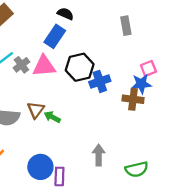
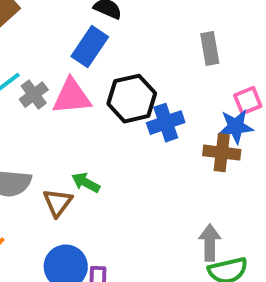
gray rectangle: (126, 26) -> (210, 49), moved
brown triangle: (36, 110) -> (58, 203), moved
gray arrow: (99, 155) -> (210, 243), moved

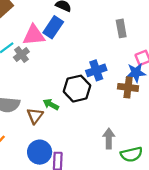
pink triangle: (72, 97) -> (34, 35), moved
black hexagon: (132, 99) -> (77, 89), moved
gray arrow: (210, 243) -> (109, 138), moved

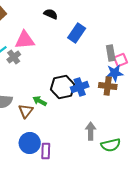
blue rectangle: (53, 27) -> (77, 33), moved
gray rectangle: (121, 28) -> (111, 53), moved
blue cross: (96, 70) -> (80, 87), moved

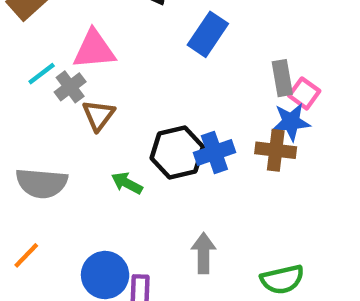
pink square: (121, 60) -> (304, 93), turned -32
brown triangle: (26, 111) -> (98, 115), moved
gray arrow: (91, 131) -> (204, 253), moved

